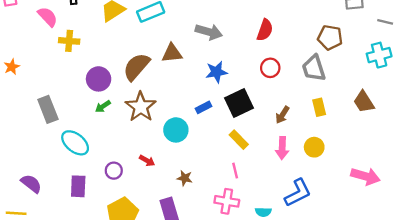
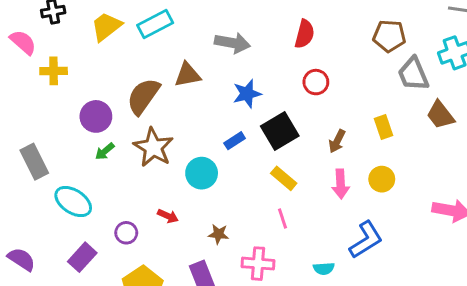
gray trapezoid: (314, 68) -> (413, 74), moved
purple rectangle: (78, 186) -> (82, 257), turned 45
pink cross: (227, 201) -> (258, 264), moved

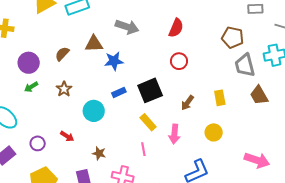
blue star: (247, 94) -> (114, 61), moved
brown semicircle: (143, 96) -> (62, 54), size x0.6
brown star: (153, 147) -> (64, 89), size x0.6
pink arrow: (341, 184) -> (174, 134), moved

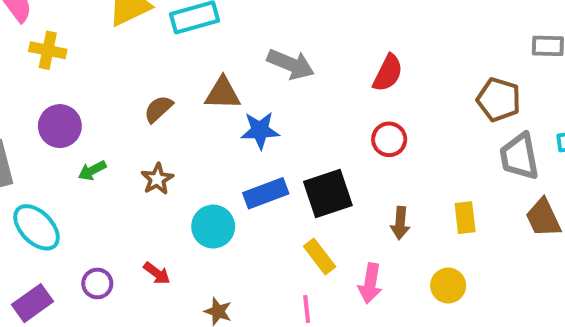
purple circle: (29, 63) -> (60, 126), moved
blue rectangle: (119, 92) -> (266, 193), size x1.5
brown arrow: (187, 103) -> (400, 223), turned -35

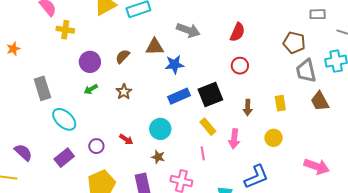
purple circle: (60, 126) -> (90, 62), moved
cyan circle: (213, 227) -> (160, 129), moved

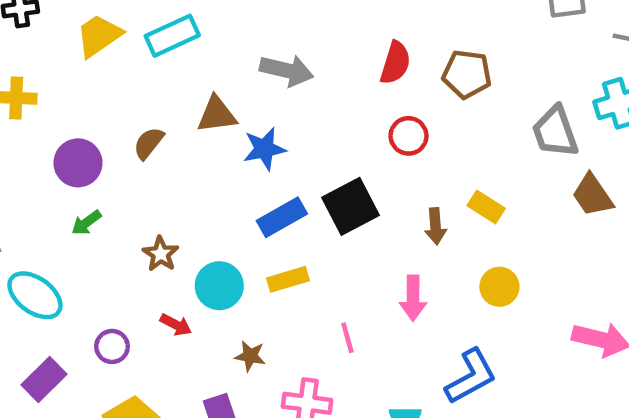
brown pentagon: (294, 43) -> (467, 74), moved
brown star: (124, 92) -> (161, 254), moved
yellow rectangle: (280, 103) -> (486, 207), moved, turned -42
yellow rectangle: (208, 127) -> (288, 279), moved, turned -60
cyan circle: (160, 129) -> (219, 286), moved

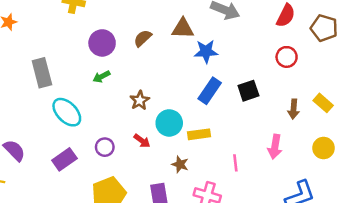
black square: (350, 206) -> (248, 91), size x0.7
blue rectangle: (282, 217) -> (210, 91), turned -35
yellow rectangle: (288, 279) -> (199, 134), moved

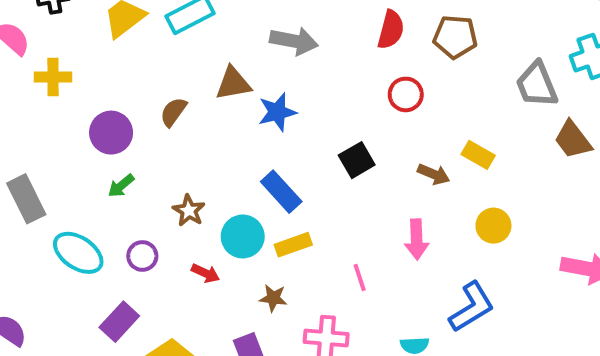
blue rectangle: (210, 91) -> (281, 192), moved, turned -65
brown arrow: (294, 109) -> (434, 174), turned -60
purple circle: (105, 147) -> (142, 256), moved
purple rectangle: (64, 159) -> (119, 322), moved

